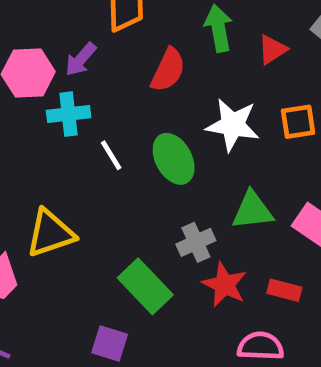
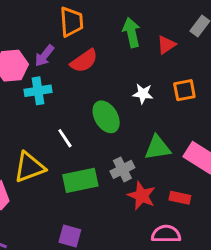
red semicircle: (168, 70) -> (84, 61), moved, turned 32
white star: (233, 125) -> (143, 94), size x0.6
white line: (111, 155) -> (65, 138), moved
green rectangle: (145, 286) -> (80, 180), moved, turned -56

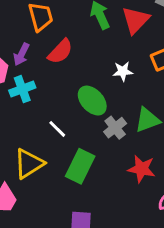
red triangle: (166, 45) -> (136, 20), size x1.5
gray cross: (122, 169) -> (115, 128), moved
green rectangle: (80, 180) -> (80, 166), turned -40

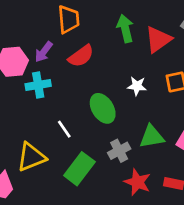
gray cross: (115, 128) -> (119, 151), moved

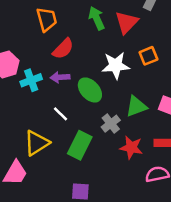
purple arrow: (44, 52) -> (60, 77), moved, turned 60
white star: (137, 86) -> (116, 65), size x1.6

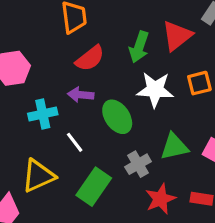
green arrow: (97, 18) -> (139, 47), moved, turned -145
cyan cross: (31, 80) -> (43, 114), moved
red star: (131, 147) -> (160, 199), turned 30

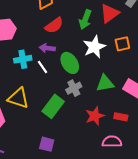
white star: (155, 90) -> (94, 47), turned -30
white line: (75, 142) -> (43, 67), moved
gray cross: (138, 164) -> (74, 88), moved
yellow triangle: (38, 176) -> (18, 98), turned 40

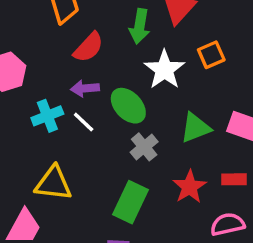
green rectangle: (53, 106) -> (131, 202), moved

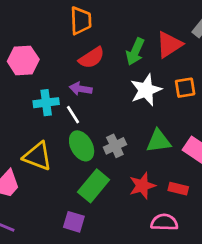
green ellipse: (128, 106) -> (82, 146), moved

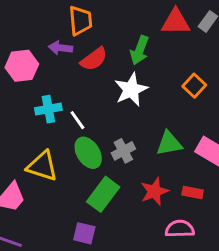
red triangle: (169, 45) -> (176, 22), moved, turned 36
orange square: (185, 88) -> (194, 86), turned -35
purple arrow: (81, 89) -> (60, 48), moved
white star: (146, 90) -> (131, 90), moved

